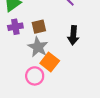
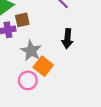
brown square: (39, 27) -> (22, 20), moved

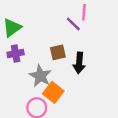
brown square: (22, 20) -> (58, 52), moved

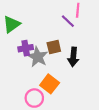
purple cross: (16, 53) -> (26, 48), moved
gray star: (40, 76) -> (38, 57), moved

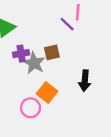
black arrow: (73, 57) -> (85, 81), moved

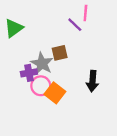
purple cross: (21, 54) -> (29, 73), moved
pink circle: (31, 108) -> (41, 86), moved

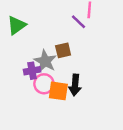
black arrow: (92, 81) -> (75, 85), moved
orange square: (55, 93) -> (58, 91), turned -30

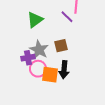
green triangle: (17, 25) -> (35, 20), moved
brown square: (63, 50) -> (61, 46), moved

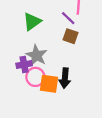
brown square: (61, 46) -> (70, 36), moved, turned 32

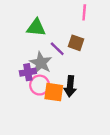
purple line: (68, 18) -> (57, 49), moved
green triangle: (32, 21) -> (36, 28), turned 42

